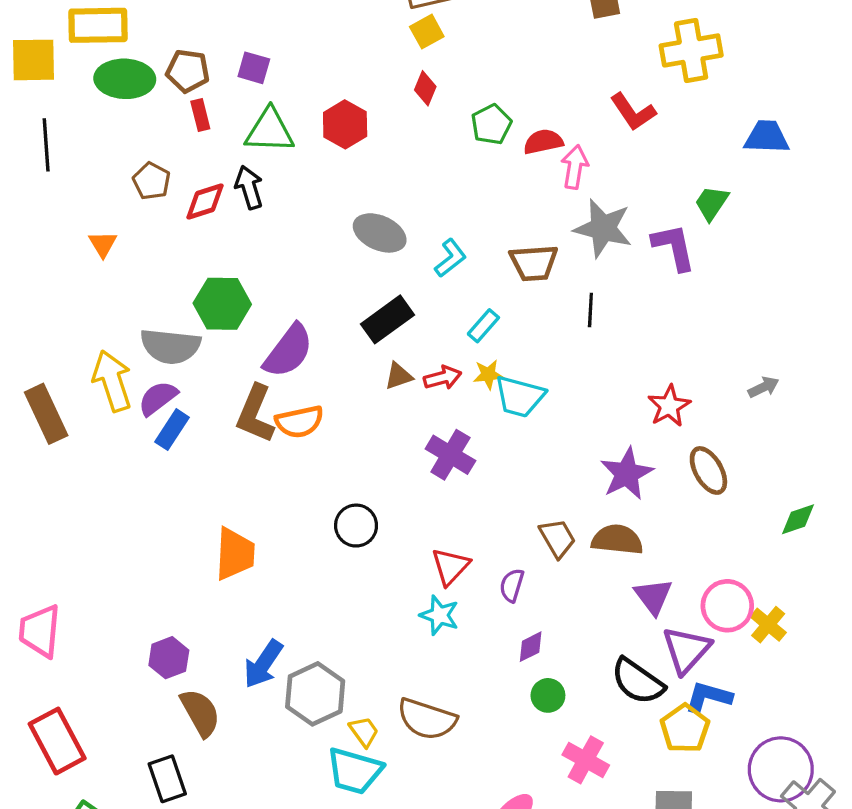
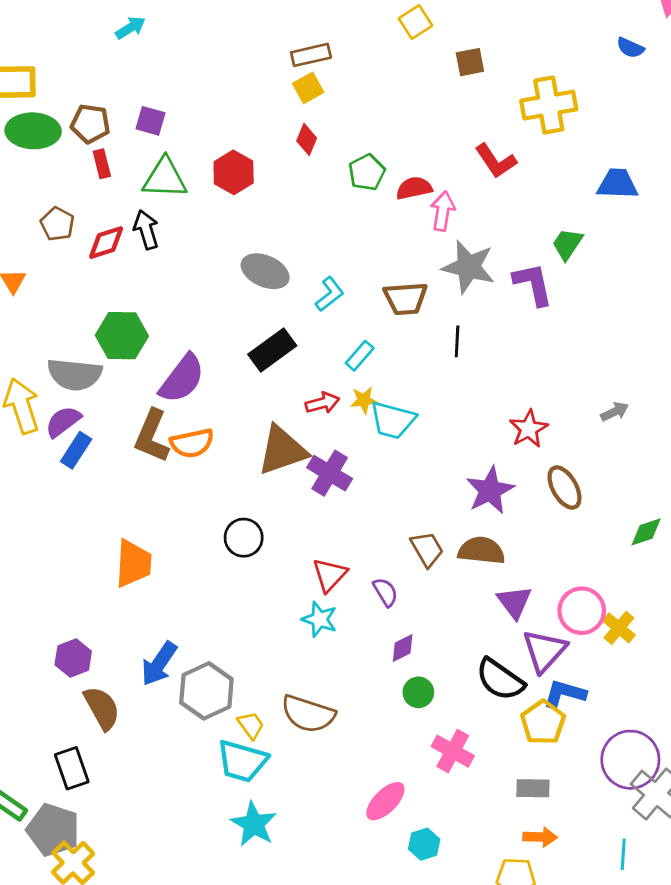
brown triangle: (399, 376) -> (282, 450), moved, size x2.0
purple semicircle: (512, 585) -> (385, 592), turned 132

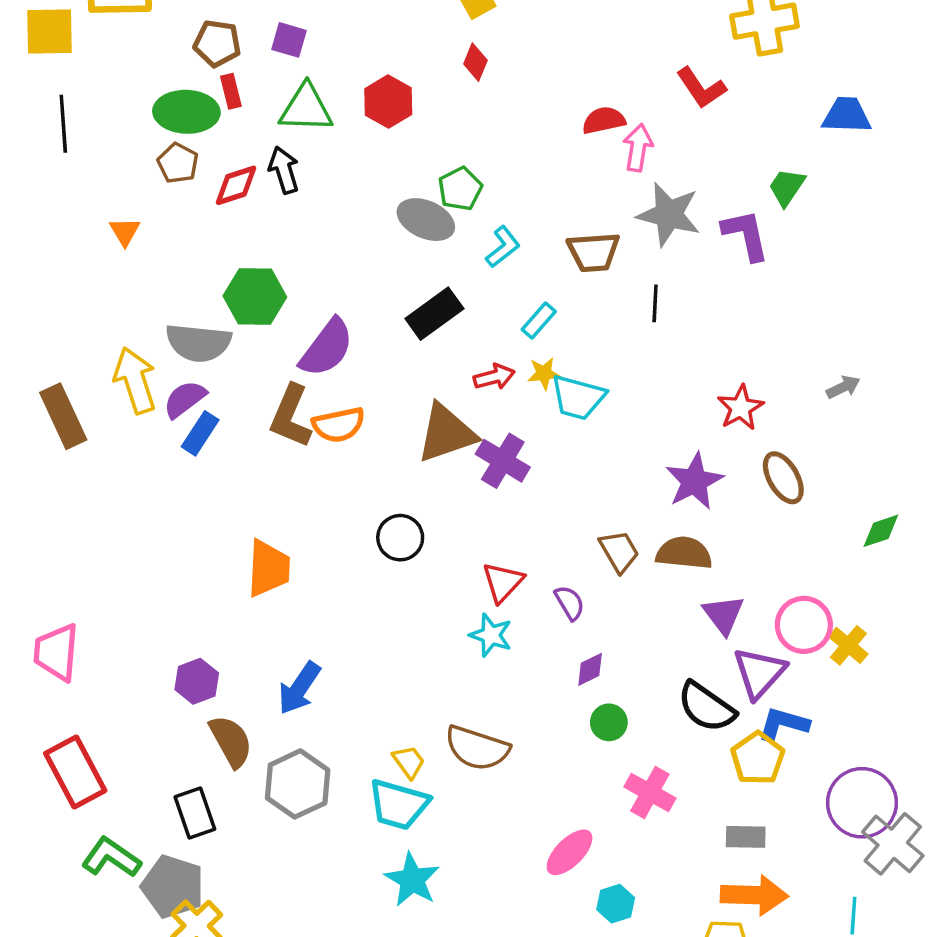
green ellipse: (33, 131) -> (186, 112), moved
green pentagon: (367, 172) -> (460, 189), moved
gray hexagon: (206, 691) -> (298, 784), moved
orange arrow: (540, 837) -> (754, 895), size x1.6

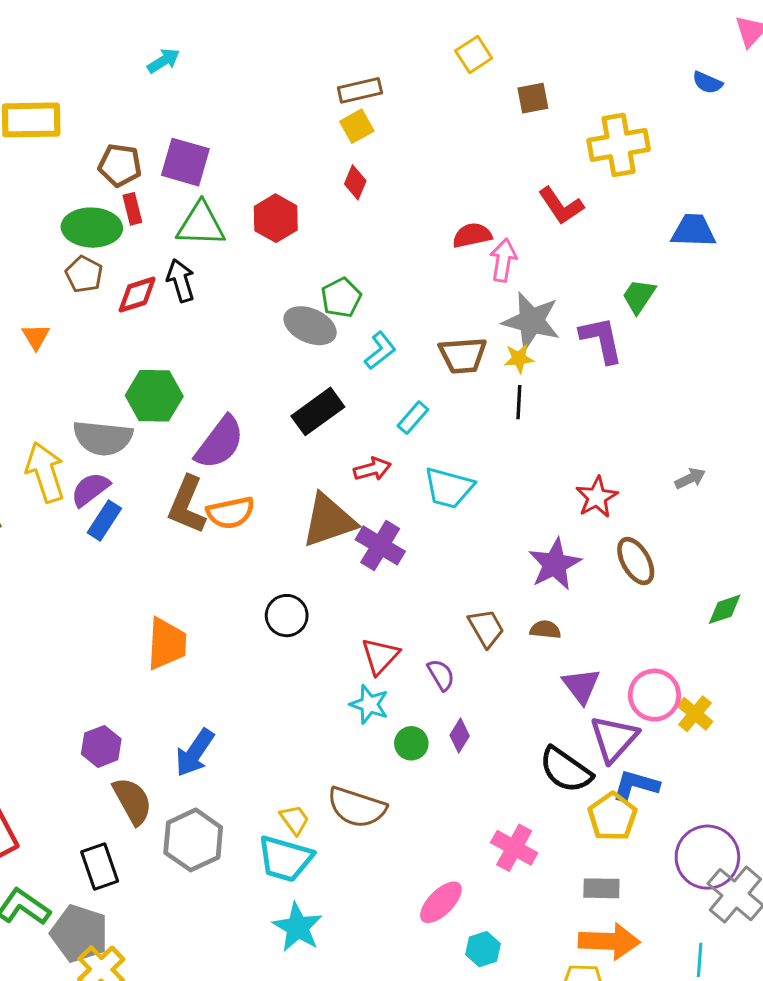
purple square: (289, 40) -> (185, 162), size x1.5
yellow star: (544, 373) -> (519, 358), moved
brown semicircle: (684, 553) -> (545, 630), size x0.6
purple diamond: (590, 669) -> (460, 736), turned -32
green circle: (609, 722) -> (411, 743), moved

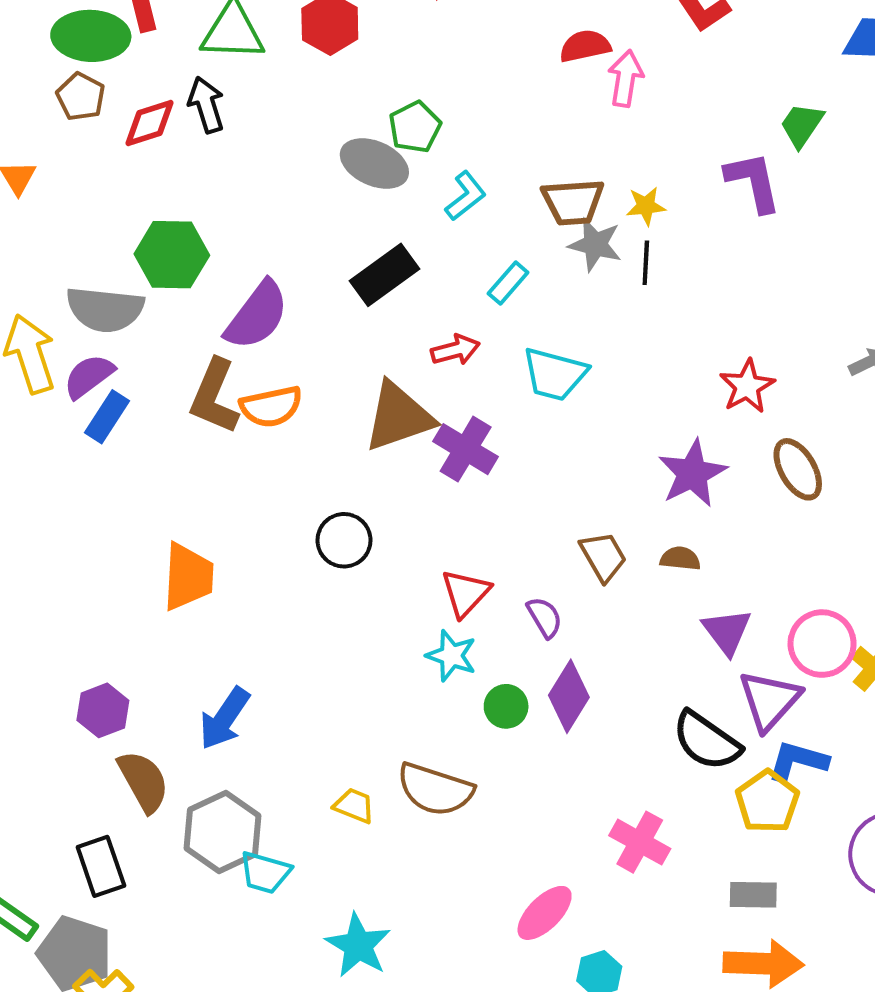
gray star: (531, 321) -> (595, 245), moved, size x0.7
purple diamond: (460, 736) -> (569, 696), size x1.6
yellow trapezoid: (294, 820) -> (354, 806), turned -32
cyan trapezoid: (285, 859) -> (265, 872), moved, size x0.7

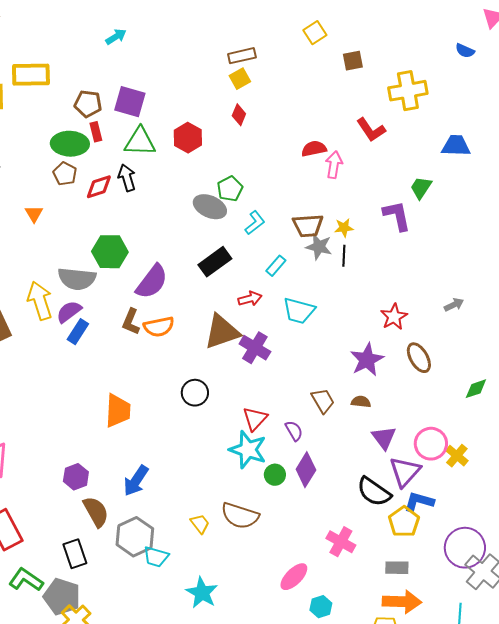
brown L-shape: (214, 396) -> (131, 322), size x0.7
cyan star: (451, 656) -> (248, 450), size x1.5
yellow trapezoid: (354, 806) -> (200, 524), turned 30

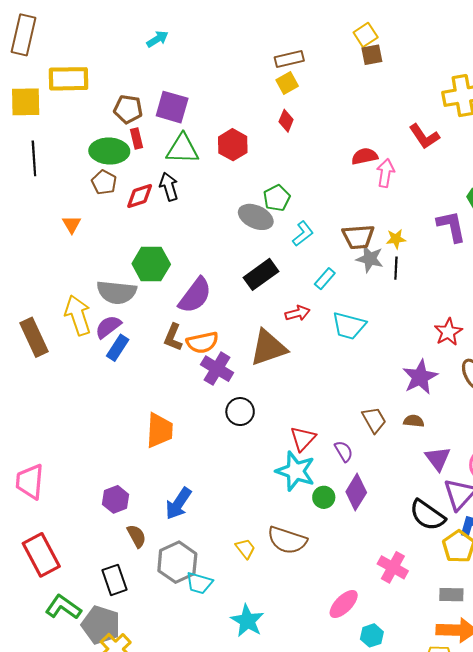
brown square: (353, 61) -> (372, 55), moved
purple cross: (255, 348) -> (217, 369), moved
brown semicircle: (96, 512) -> (136, 536), size x0.7

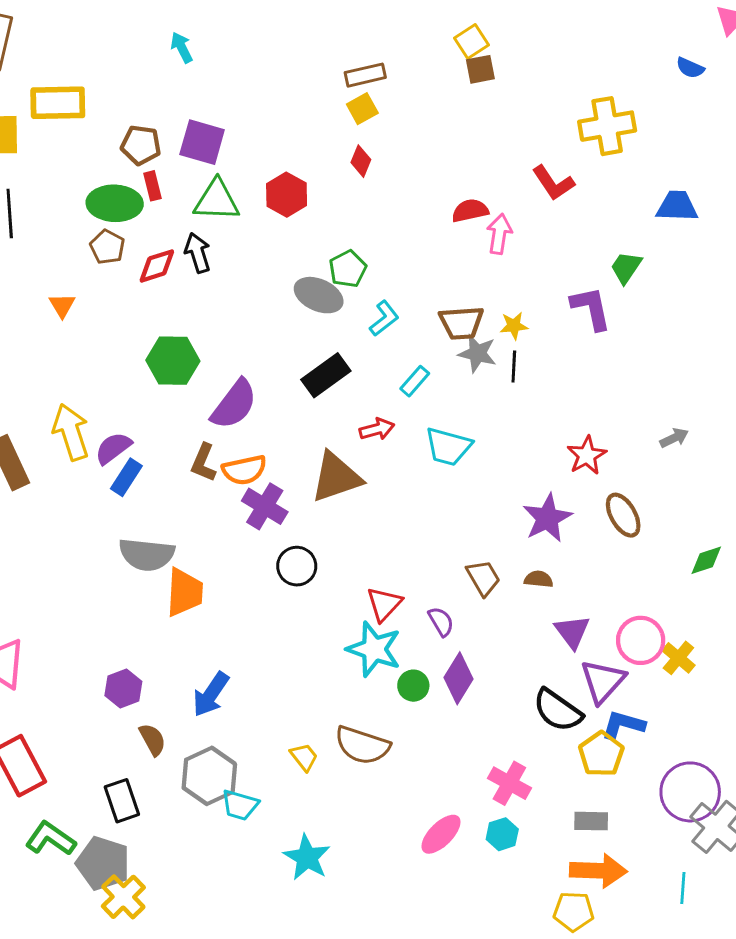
cyan arrow: (157, 39) -> (182, 47), turned -85
gray semicircle: (117, 292) -> (147, 554), moved
cyan hexagon: (372, 635) -> (502, 834), moved

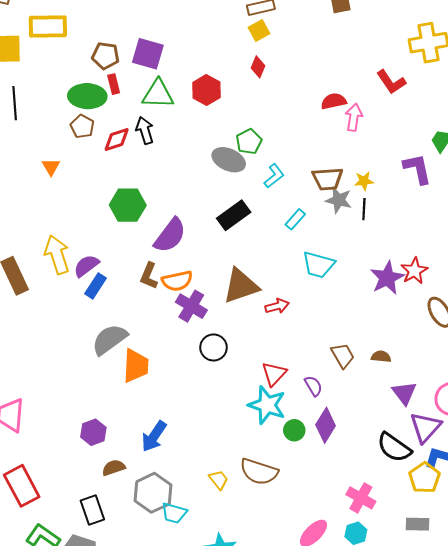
red arrow: (377, 429) -> (277, 306), moved
purple star: (547, 518) -> (387, 278), moved
gray semicircle: (147, 554) -> (110, 339), turned 138
brown semicircle: (153, 739) -> (114, 468), turned -80

